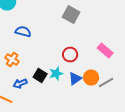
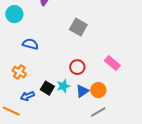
gray line: (106, 83) -> (98, 112), moved

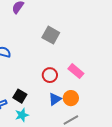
pink rectangle: (112, 63) -> (76, 71), moved
cyan star: (63, 86) -> (22, 115), moved

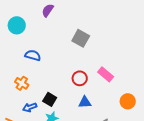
orange circle: (71, 98) -> (128, 101), moved
blue triangle: (55, 99) -> (85, 102), turned 32

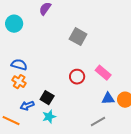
blue semicircle: (33, 55) -> (19, 65), moved
blue triangle: (85, 102) -> (108, 99), moved

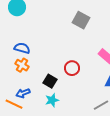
red circle: (77, 77) -> (72, 68), moved
blue arrow: (27, 106) -> (23, 93), moved

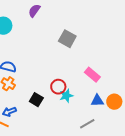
cyan star: (52, 100) -> (66, 96), moved

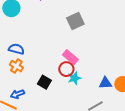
gray square: (67, 39) -> (75, 21), turned 36
pink rectangle: (92, 75) -> (70, 57), moved

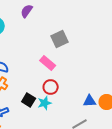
pink rectangle: (70, 57) -> (48, 63), moved
cyan star: (74, 78) -> (45, 103), moved

